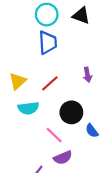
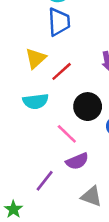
yellow triangle: (18, 81) -> (36, 58), moved

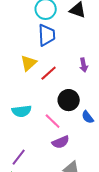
cyan semicircle: (36, 101) -> (22, 111), moved
purple line: (45, 181) -> (19, 157), moved

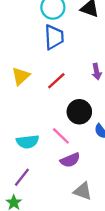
yellow triangle: (29, 63) -> (21, 76), moved
cyan semicircle: (22, 111) -> (28, 142), moved

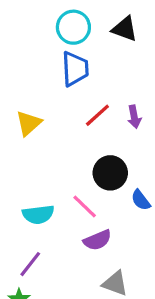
red line: (56, 81) -> (97, 115), moved

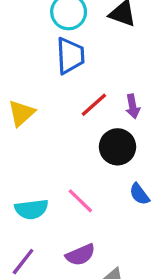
black circle: (110, 173) -> (117, 147), moved
purple semicircle: (97, 240) -> (80, 255), moved

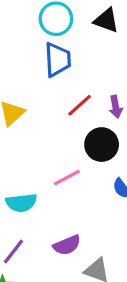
pink line: (80, 201) -> (67, 178), moved, turned -72

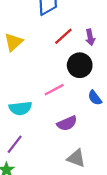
purple semicircle: (67, 245) -> (67, 123), moved

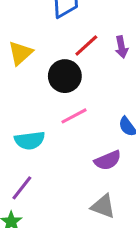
black circle: (80, 65) -> (65, 76), moved
purple semicircle: (67, 123) -> (108, 160), moved

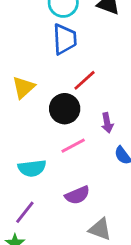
purple arrow: (122, 47) -> (107, 123), moved
purple semicircle: (108, 160) -> (77, 195), moved

